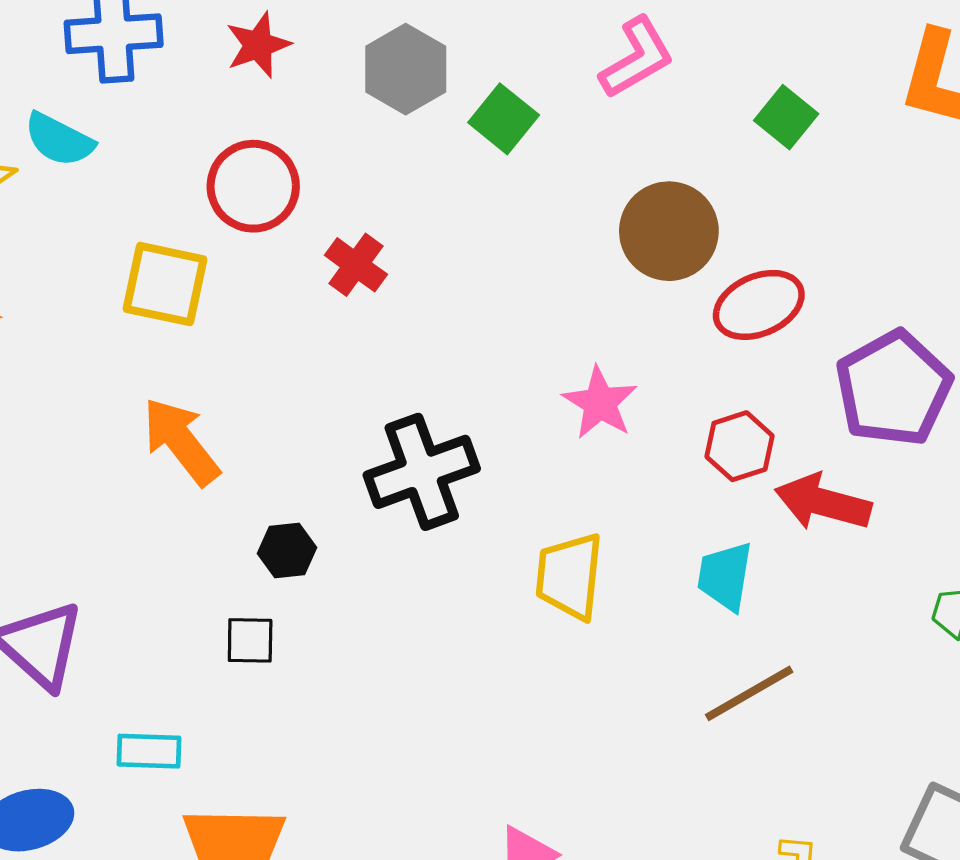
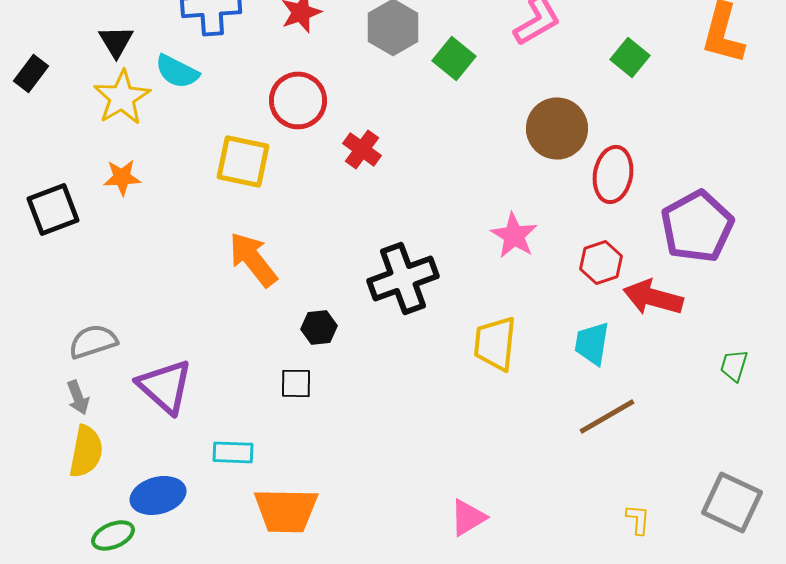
red ellipse: (759, 305) -> (613, 174), turned -56

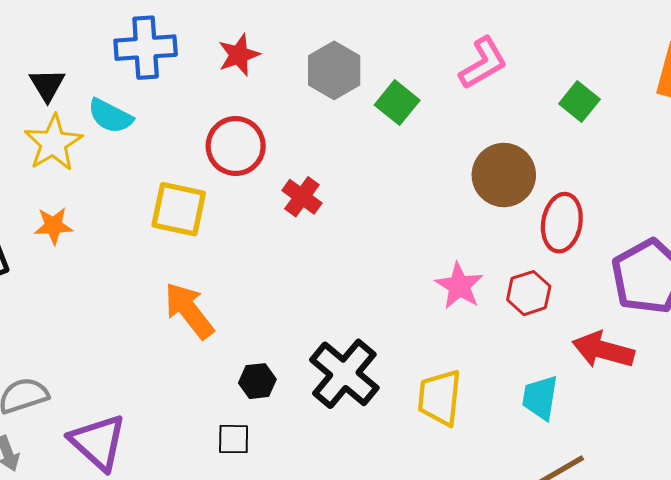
red hexagon: (601, 262) -> (529, 293), moved
black cross: (403, 278) -> (344, 374), moved, turned -30

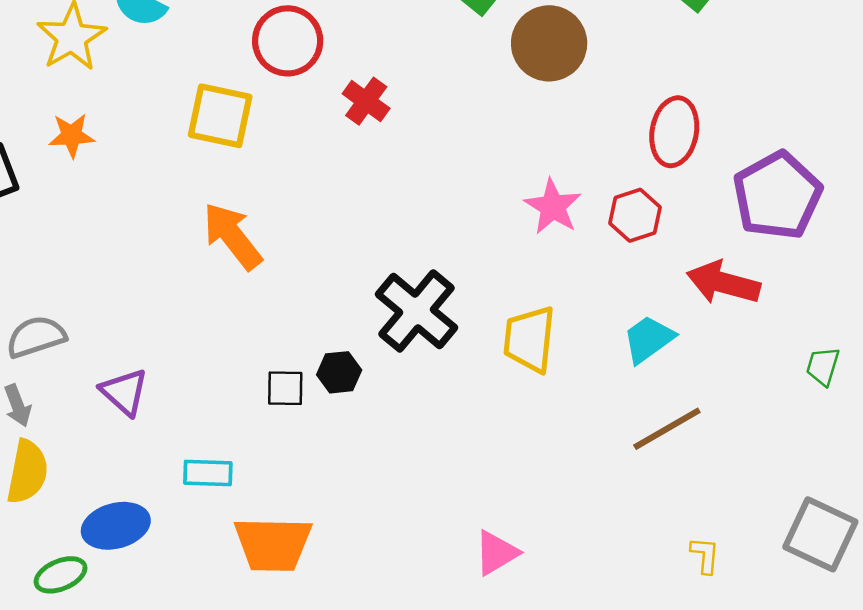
brown circle: (504, 175) -> (549, 43), moved
black hexagon: (257, 381) -> (339, 372), moved
cyan trapezoid: (540, 398) -> (648, 339), turned 45
purple triangle: (98, 442) -> (124, 392), size x0.7

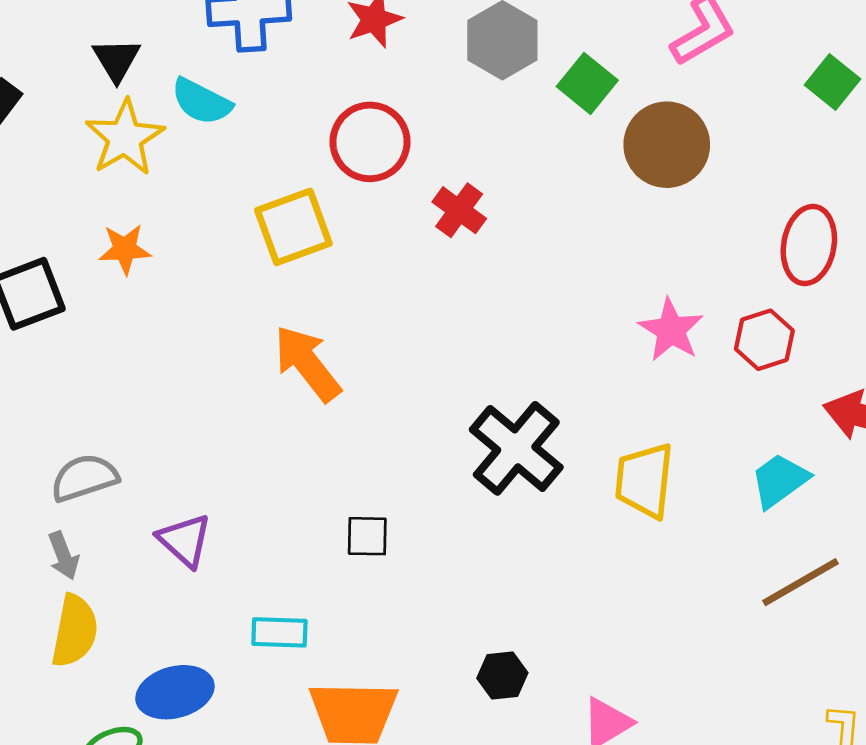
yellow square: (220, 116) -> (293, 227), turned -32
black hexagon: (339, 372) -> (502, 676), moved

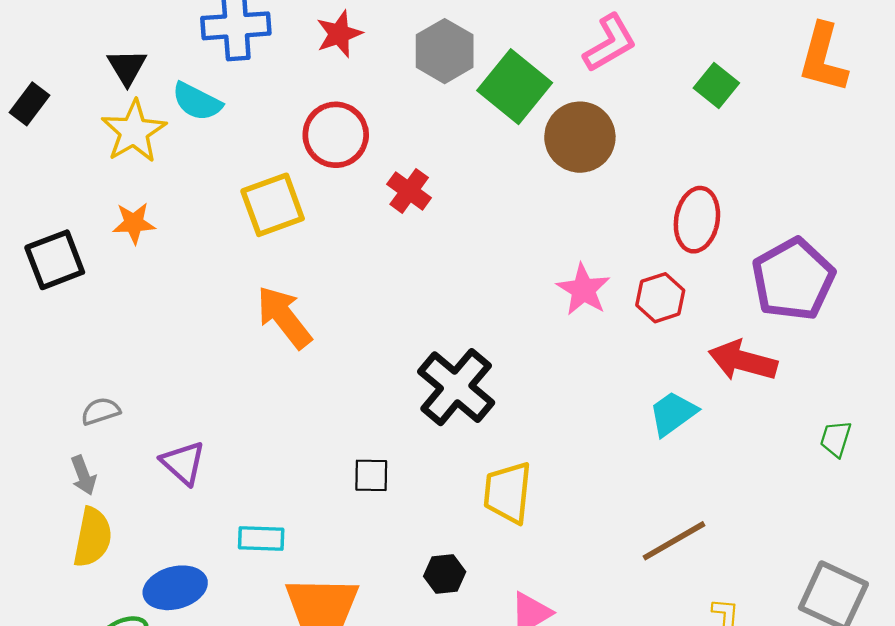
green square: (587, 83) -> (515, 87), size x1.5
gray semicircle: (84, 478) -> (101, 411), size x0.7
yellow trapezoid: (644, 480) -> (508, 493), moved
black square: (367, 536) -> (371, 475), moved
brown line: (800, 582) -> (674, 541), moved

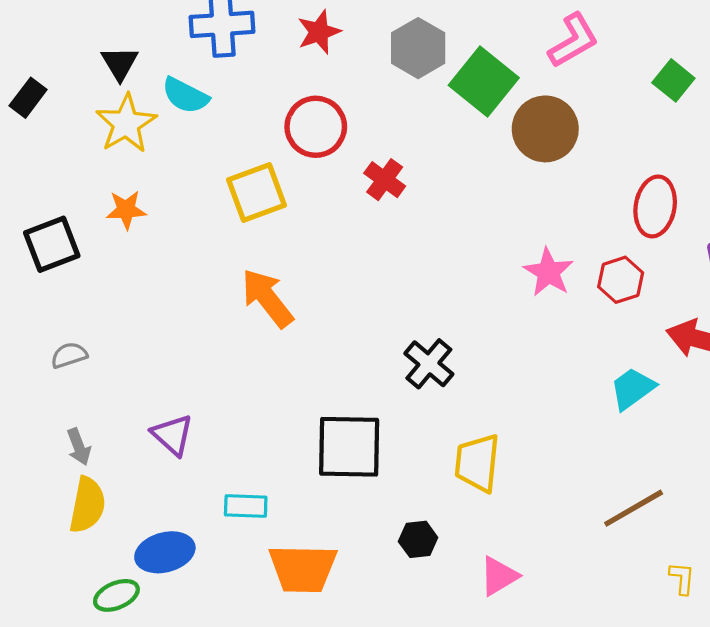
black cross: (456, 387) -> (429, 364), size x0.7
gray semicircle: (101, 411) -> (69, 355), moved
black square: (371, 475) -> (349, 447), size x2.0

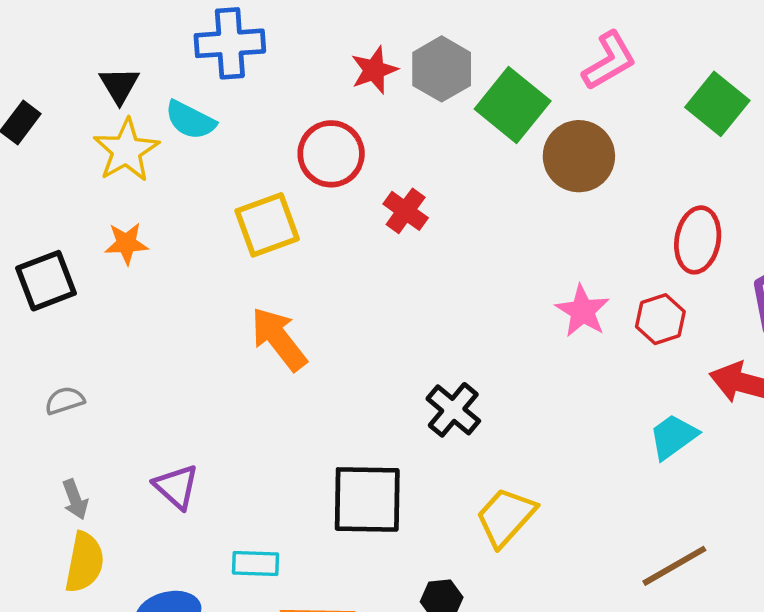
red star: (319, 32) -> (374, 70), moved
green square: (673, 80) -> (717, 104), size x1.4
yellow trapezoid: (477, 463) -> (506, 517), turned 36

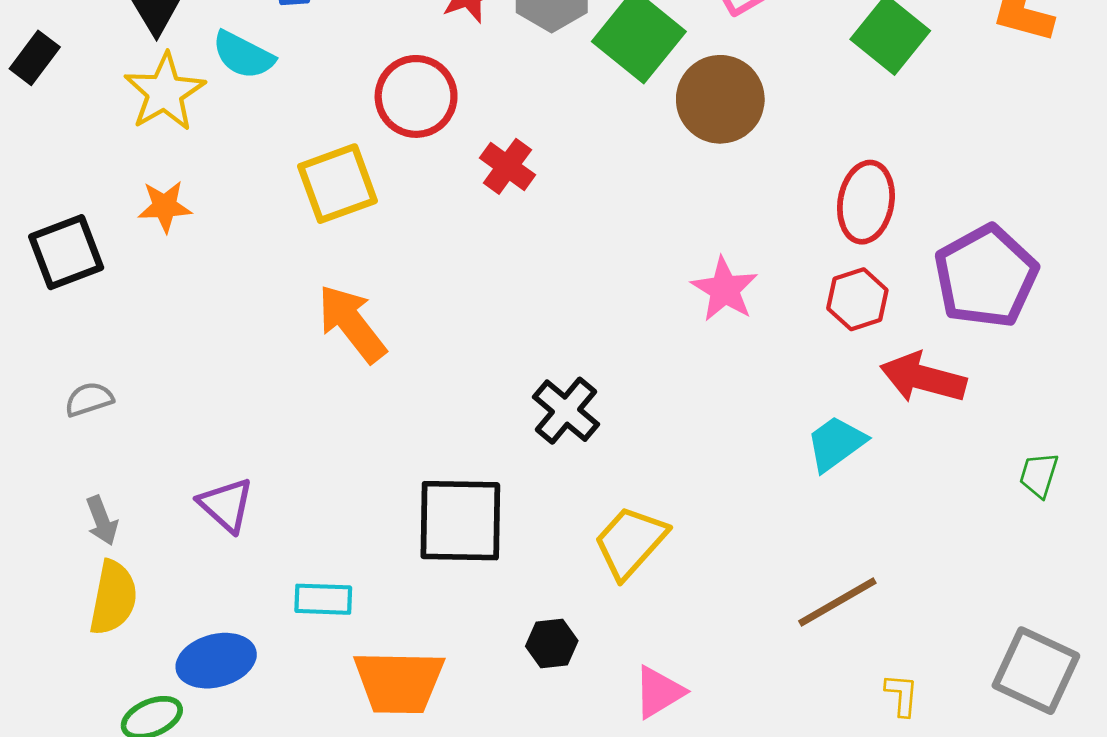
red hexagon: (660, 319) -> (857, 299), moved

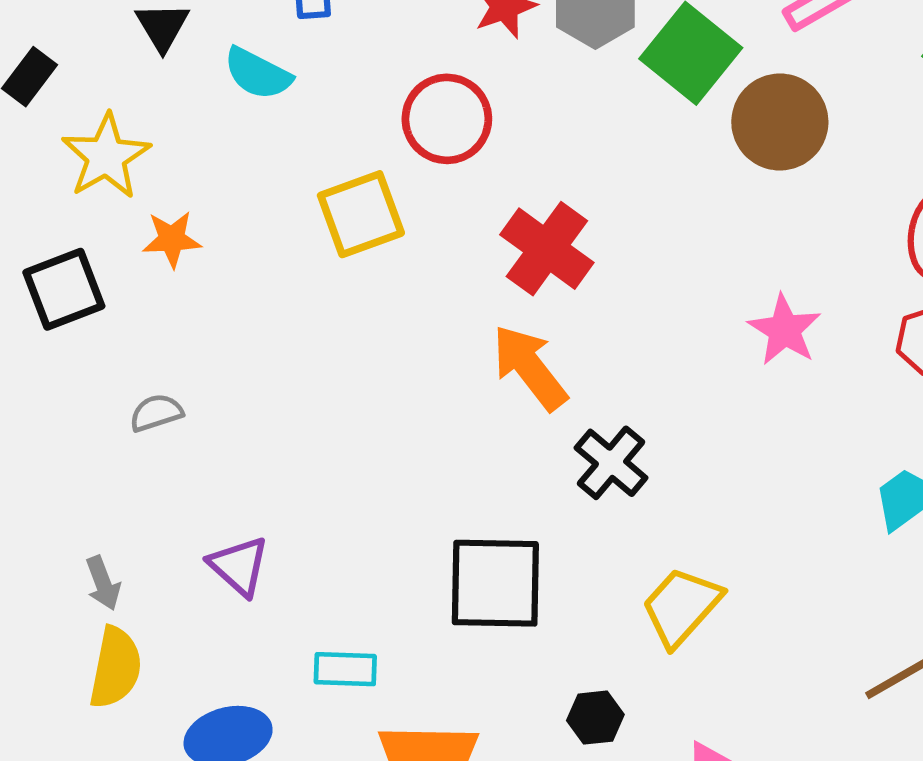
yellow star: (165, 92) -> (106, 156), moved
red cross: (507, 166) -> (547, 249), moved, size x1.5
orange arrow: (352, 324) -> (530, 367), moved
gray semicircle: (89, 399) -> (156, 413), moved

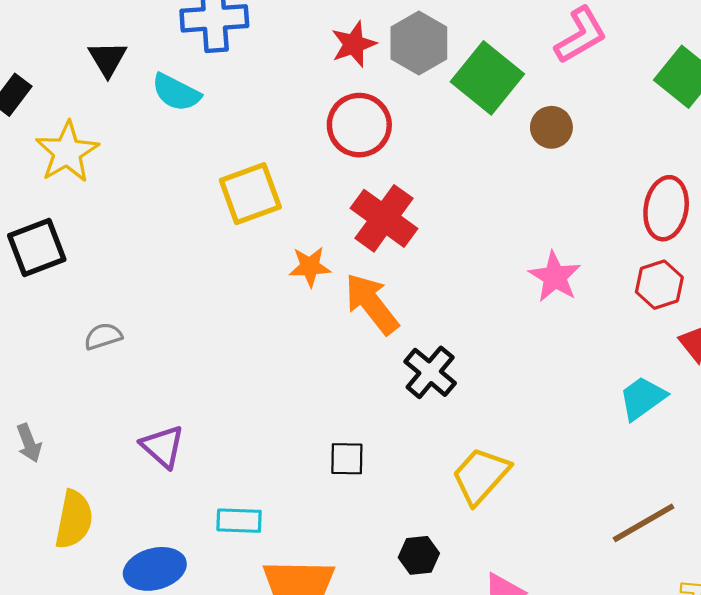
red circle: (447, 119) -> (359, 125), moved
brown circle: (780, 122) -> (551, 127), size x0.6
orange star: (172, 239) -> (310, 267), moved
gray arrow: (103, 583) -> (29, 443), moved
black square: (495, 583) -> (347, 459), size x0.5

